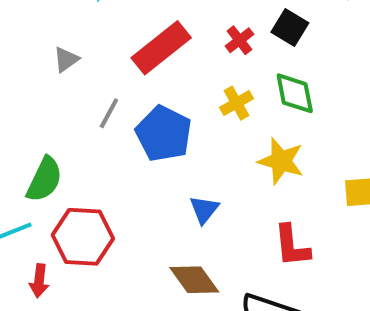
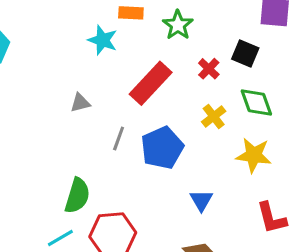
gray triangle: (66, 59) -> (80, 103), turned 30
blue pentagon: (164, 134) -> (162, 148), turned 30

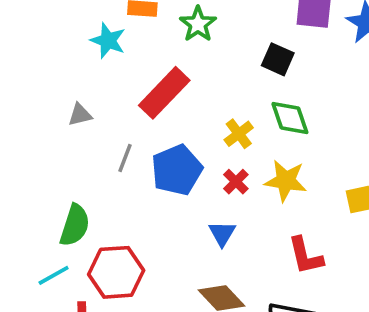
red cross: (209, 69) -> (236, 182), moved

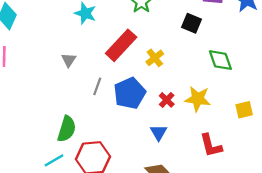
gray triangle: (80, 115) -> (69, 60), turned -42
green diamond: (290, 118) -> (220, 60), moved
yellow cross: (239, 134) -> (155, 58), moved

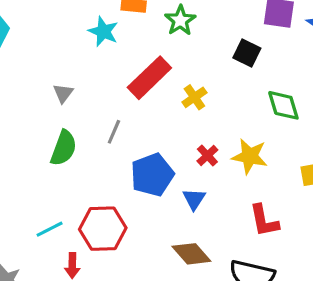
gray triangle: (69, 60) -> (63, 93), moved
blue pentagon: (130, 93) -> (152, 175), moved
green semicircle: (67, 129) -> (64, 148), moved

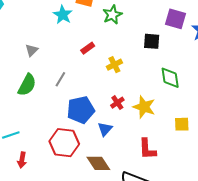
black square: (247, 53) -> (152, 41), turned -30
red rectangle: (149, 78) -> (88, 48), size x0.5
red hexagon: (103, 229) -> (64, 143), moved

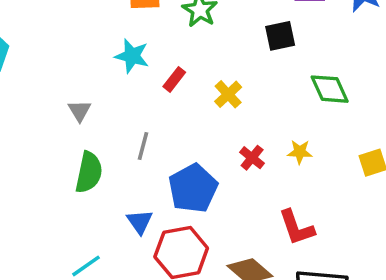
cyan star: (63, 15) -> (132, 56), moved
yellow star: (144, 107) -> (300, 152), size x0.6
blue triangle: (105, 129) -> (140, 222), moved
red L-shape: (147, 149) -> (296, 228), moved

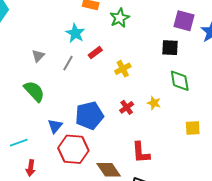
black square: (280, 36) -> (170, 48), moved
gray line: (143, 146) -> (68, 63), moved
yellow star: (300, 152) -> (154, 103), moved
green semicircle: (89, 172) -> (34, 91), turned -70

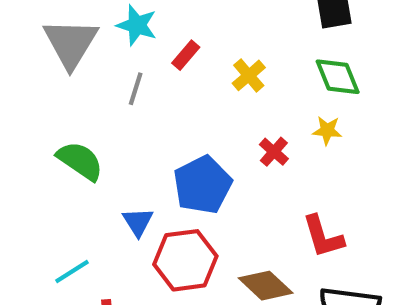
gray triangle: (38, 56) -> (71, 43), moved, size x2.0
green diamond: (180, 81) -> (338, 77), moved

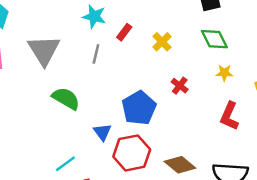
gray triangle: (71, 43) -> (44, 50), moved
yellow star: (327, 130) -> (224, 73), moved
red L-shape: (323, 237) -> (229, 116), moved, turned 44

